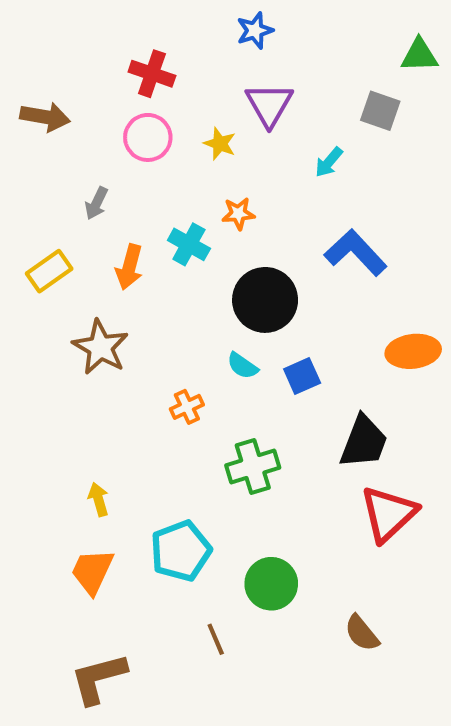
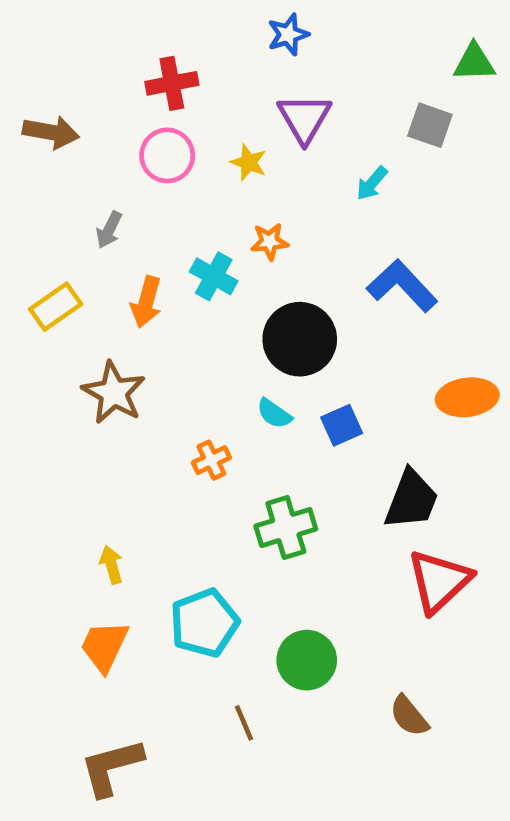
red cross: (152, 74) -> (172, 83), turned -30

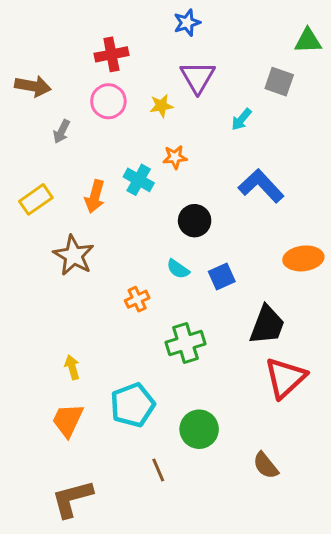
yellow star: (249, 162) -> (161, 106), turned -30
gray arrow: (109, 230) -> (62, 131), moved
black circle: (300, 339) -> (195, 221), size x0.7

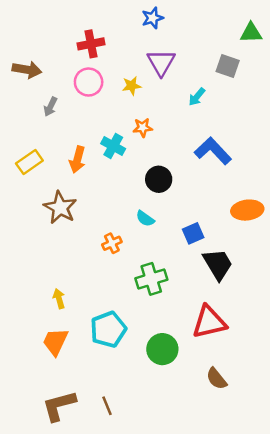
blue square: (222, 277) -> (193, 233), moved
black trapezoid: (267, 325) -> (218, 264), turned -52
red triangle: (285, 378) -> (209, 322), moved, turned 30
brown line: (158, 470) -> (107, 406), moved

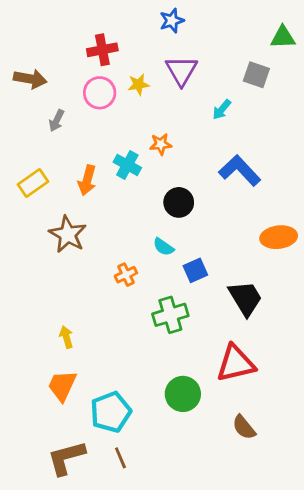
yellow star: (132, 86) -> (138, 84), moved
blue square: (193, 233) -> (195, 270), moved
cyan pentagon: (108, 329) -> (111, 412), moved

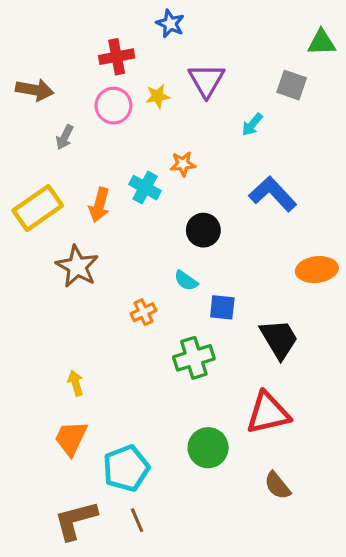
blue star: (172, 21) -> (170, 24), moved, turned -30
yellow rectangle: (33, 183) -> (38, 208), size x1.4
blue square: (195, 270) -> (222, 307), turned 30

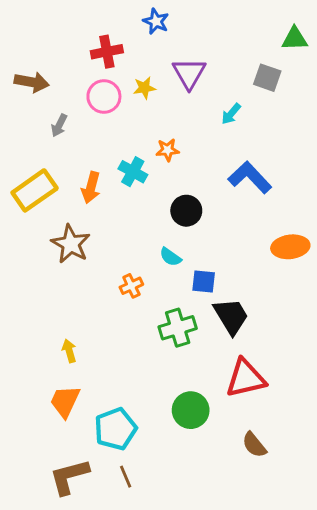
black trapezoid: (279, 339) -> (231, 316), moved

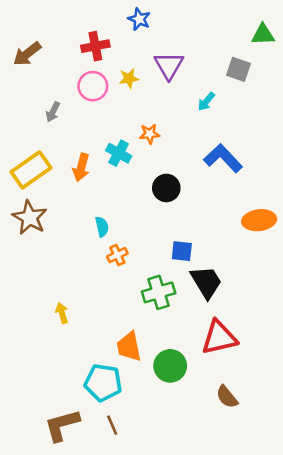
brown arrow: (32, 82) -> (27, 54), moved, turned 132
brown star: (71, 244) -> (30, 218), moved
cyan semicircle: (170, 257) -> (102, 227), moved, turned -138
orange trapezoid: (65, 401) -> (129, 347), moved, turned -36
cyan pentagon: (115, 429) -> (103, 383), turned 30

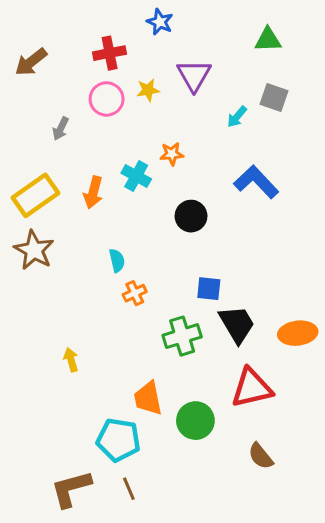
green triangle: (263, 35) -> (268, 40), moved
gray square: (238, 69) -> (274, 98), moved
orange ellipse: (259, 220) -> (298, 333), moved

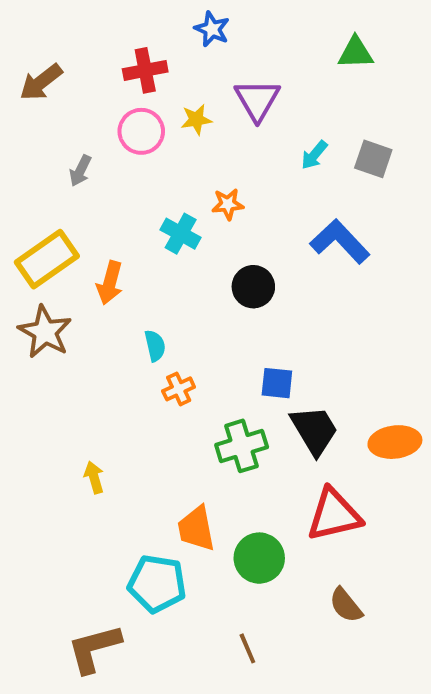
gray square: (274, 98) -> (373, 159), moved
orange arrow: (93, 192) -> (110, 283), moved
brown line: (129, 489) -> (247, 648), moved

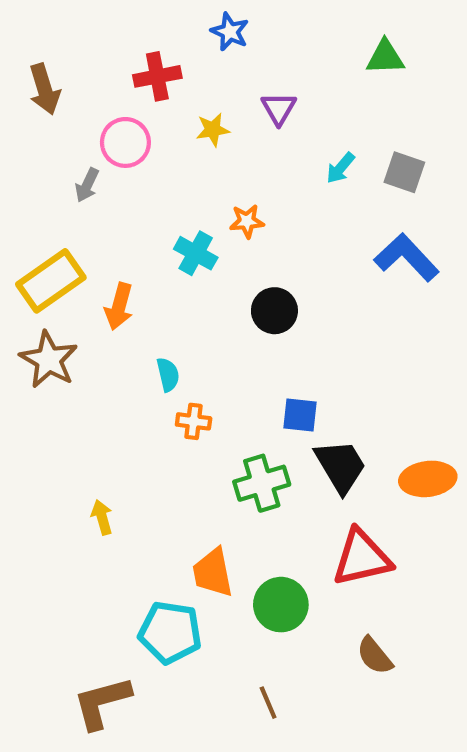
brown arrow: (41, 82) -> (44, 89), turned -69
purple triangle: (257, 100) -> (279, 108), size x0.7
pink circle: (141, 131) -> (125, 142), moved
blue L-shape: (340, 241) -> (407, 257), moved
orange cross: (179, 389) -> (194, 421), turned 32

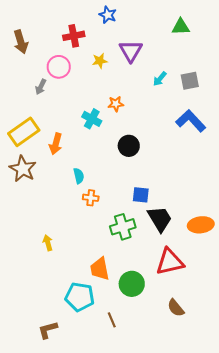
purple triangle: (279, 108) -> (131, 51), size x1.4
gray square: (404, 172) -> (190, 81), turned -30
brown L-shape: (102, 703) -> (48, 330), size x0.7
brown line: (268, 703) -> (112, 320), moved

